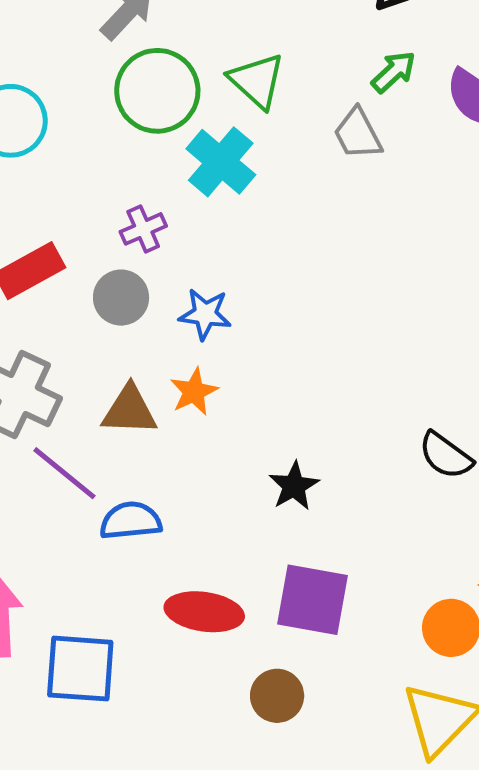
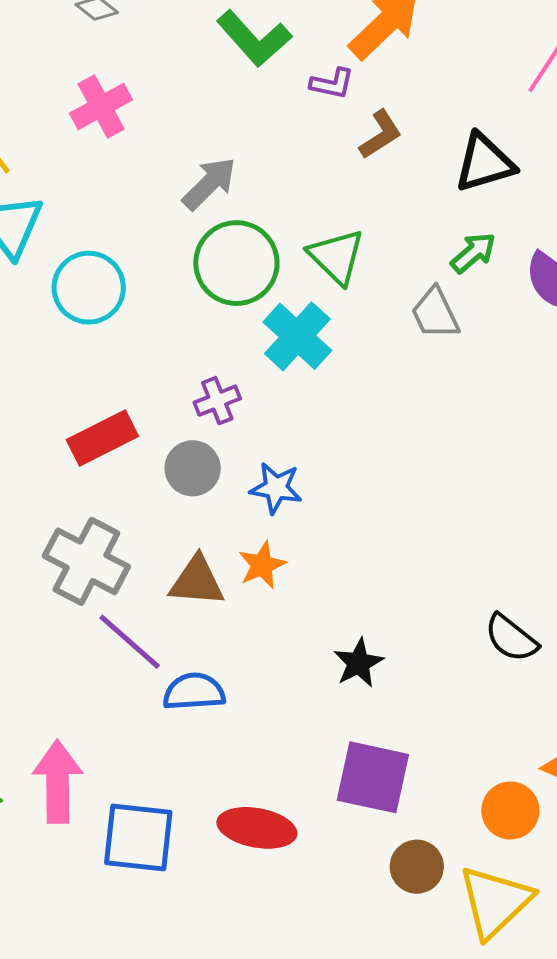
red ellipse: (204, 612) -> (257, 828), moved
brown circle: (277, 696) -> (417, 867), moved

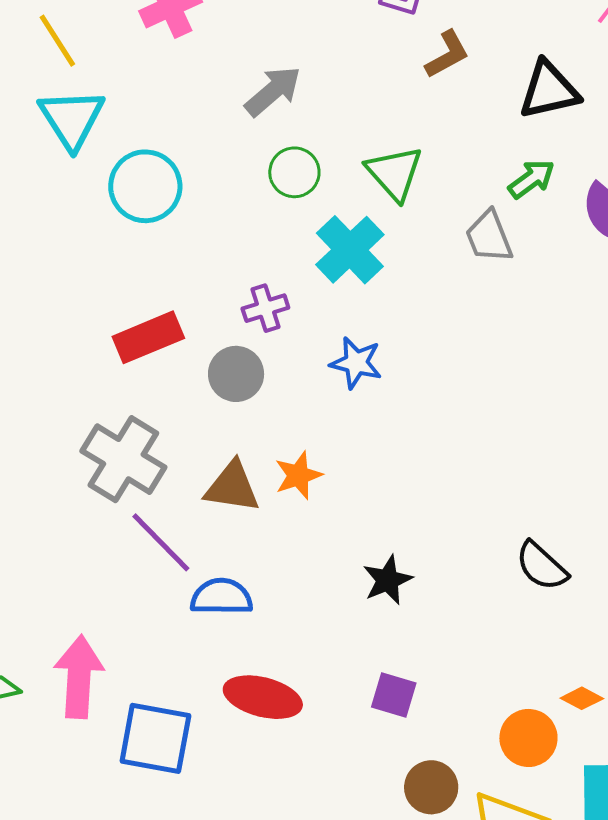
green circle: (236, 263) -> (294, 172), size x0.6
blue star: (276, 488) -> (356, 363), moved
purple square: (373, 777) -> (394, 695), size x0.6
red ellipse: (257, 828) -> (263, 697), moved

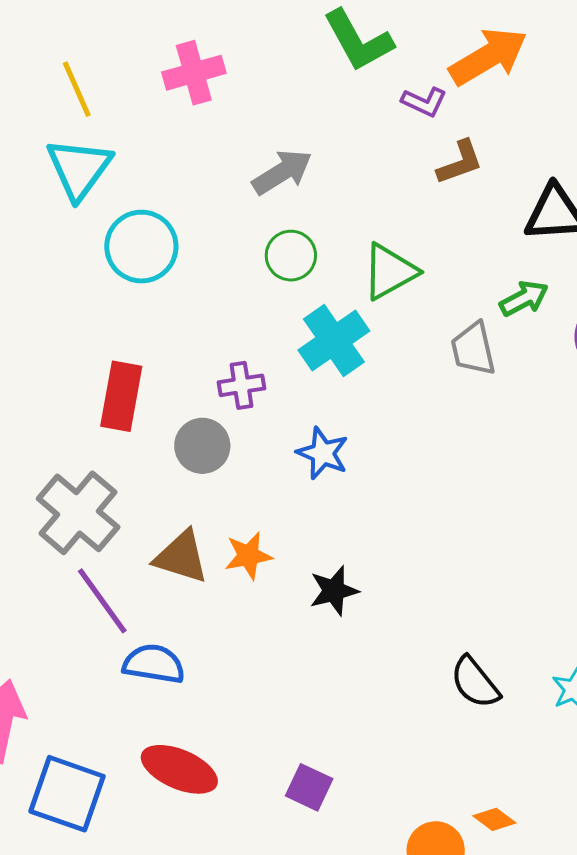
green triangle: (394, 173) -> (390, 272), turned 34
red rectangle: (148, 337) -> (121, 396), turned -66
black star: (388, 580) -> (334, 591), moved

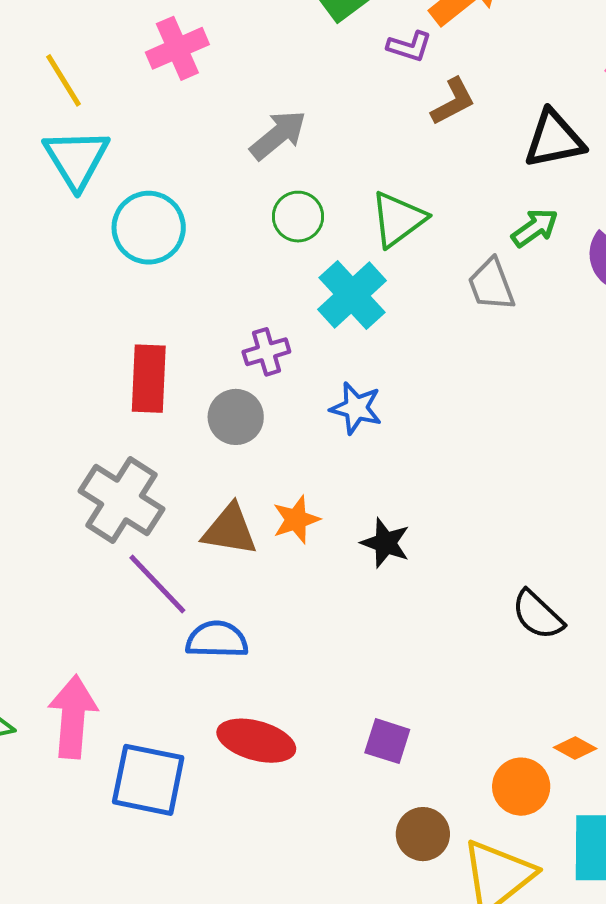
black star: (334, 591) -> (385, 543), turned -30

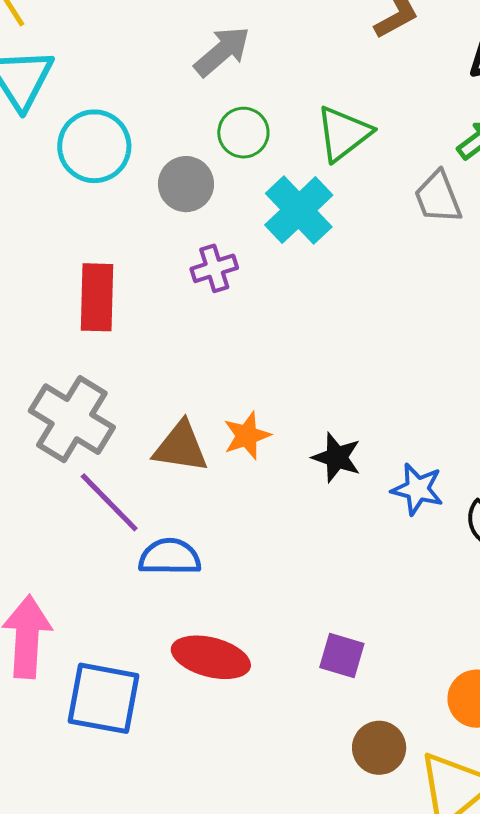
blue star: (356, 408) -> (417, 489), moved
gray circle: (236, 417) -> (186, 184), moved

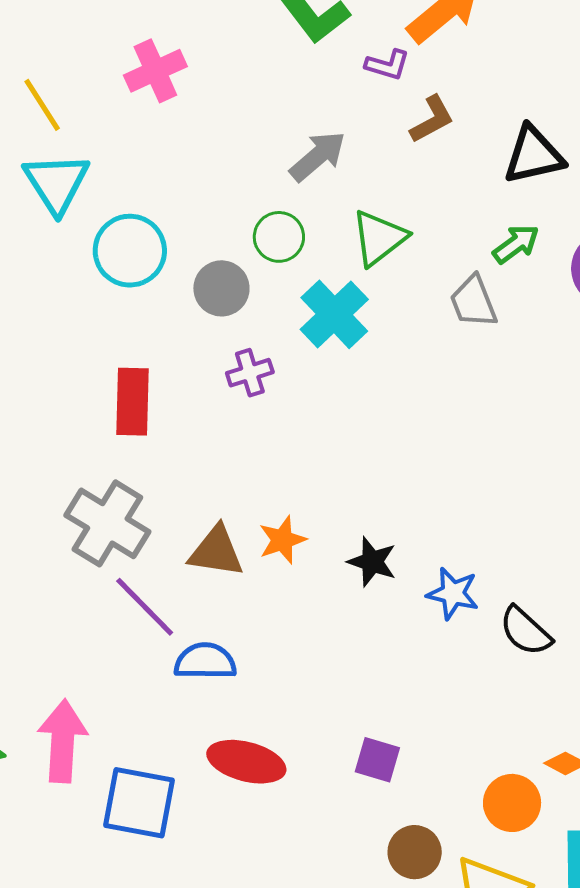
gray arrow: (222, 51) -> (318, 156), moved

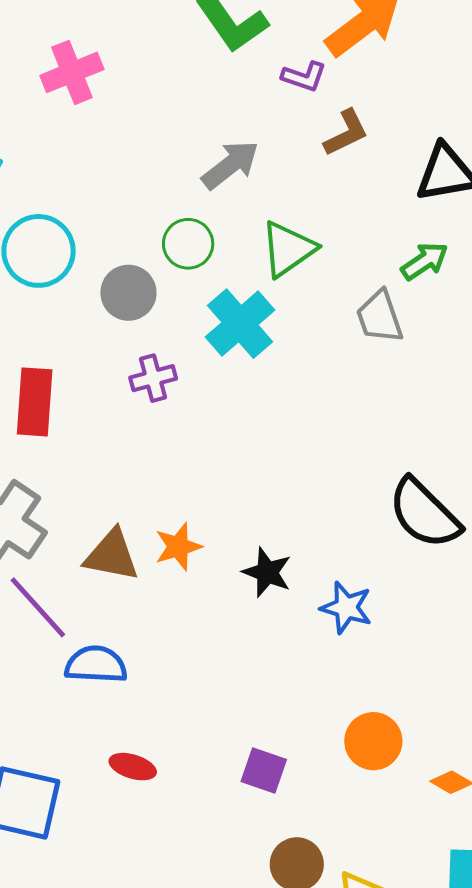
black semicircle: (526, 631) -> (424, 514), moved, size x1.4
red ellipse: (246, 762) -> (133, 767), size x0.6
orange circle: (512, 803) -> (373, 741), moved

